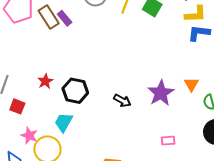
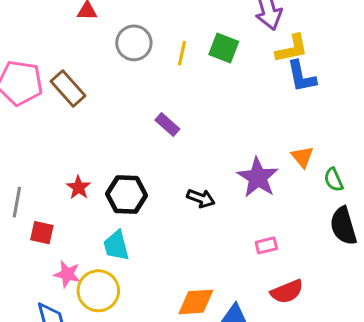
purple rectangle: (65, 18) -> (167, 124), moved
blue L-shape: (199, 33) -> (301, 76), turned -100
cyan trapezoid: (64, 122) -> (116, 246), turned -35
pink rectangle: (168, 141) -> (266, 245), moved

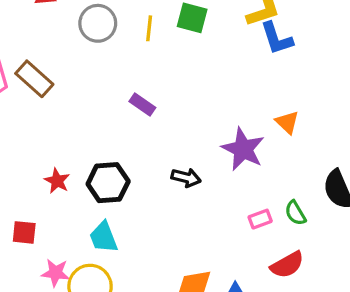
green semicircle: (334, 180) -> (295, 213), moved

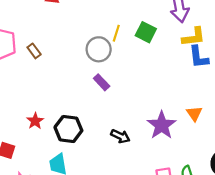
gray circle: (98, 23) -> (99, 49), moved
brown rectangle: (34, 79) -> (34, 51), size x0.6

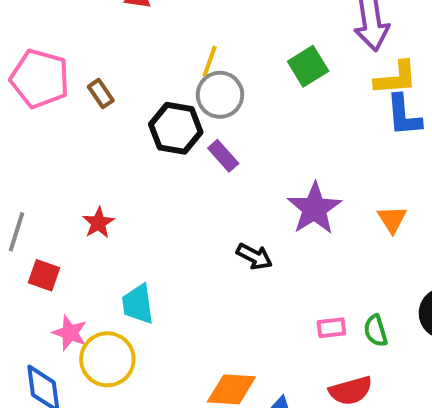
green square: (146, 32) -> (308, 66), turned 30
yellow line: (116, 33) -> (210, 61), moved
purple star: (162, 125) -> (314, 209), moved
black hexagon: (68, 129) -> (176, 128), moved

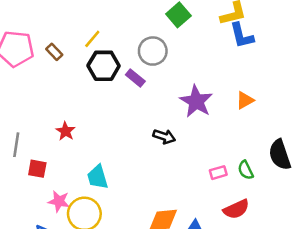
yellow line: (210, 61) -> (92, 39), moved, turned 30
gray circle: (220, 95) -> (153, 51), moved
orange triangle: (392, 219) -> (245, 100), turned 42

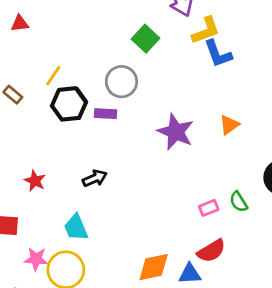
purple rectangle: (135, 78) -> (106, 114), turned -30
black arrow: (164, 136) -> (95, 178), moved, turned -35
red semicircle: (236, 209) -> (211, 251), moved

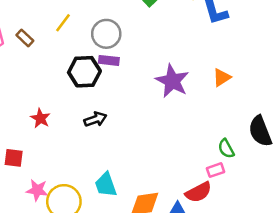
gray circle: (121, 82) -> (106, 34), moved
black hexagon: (69, 104) -> (84, 72), moved
pink rectangle: (209, 208) -> (215, 170), moved
cyan trapezoid: (76, 228) -> (106, 185), moved

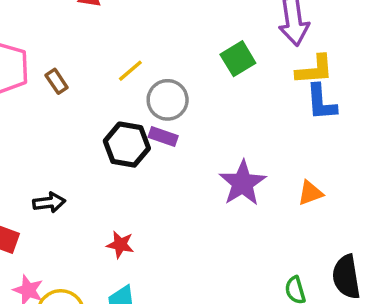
yellow line: (63, 23) -> (130, 71), moved
red star: (40, 118) -> (120, 245), moved, turned -30
black arrow: (95, 119) -> (49, 202), moved

